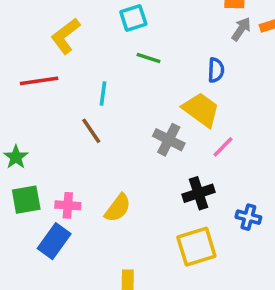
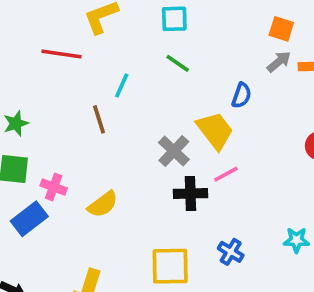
black cross: (199, 193) -> (190, 193), moved

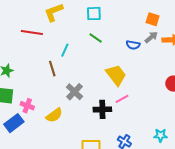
blue semicircle: (242, 95) -> (133, 45), moved, turned 80
gray cross: (174, 151) -> (74, 92), moved

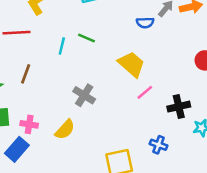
green line: (96, 38) -> (87, 38), moved
brown line: (52, 69) -> (26, 74), moved, turned 49
black cross: (102, 109) -> (179, 107), moved

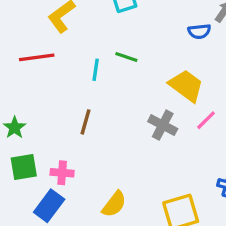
brown line: (26, 74) -> (86, 122), moved
gray cross: (84, 95) -> (163, 125), moved
yellow semicircle: (65, 130) -> (114, 204), moved

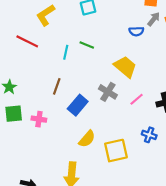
red line: (37, 57) -> (27, 41), turned 30
pink line: (206, 120) -> (137, 99), moved
yellow semicircle: (114, 204) -> (87, 139), moved
blue rectangle: (49, 206) -> (78, 105), moved

